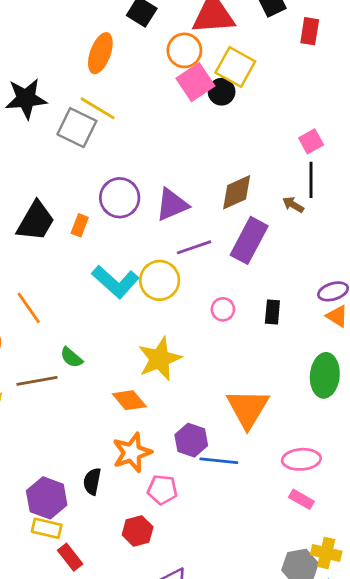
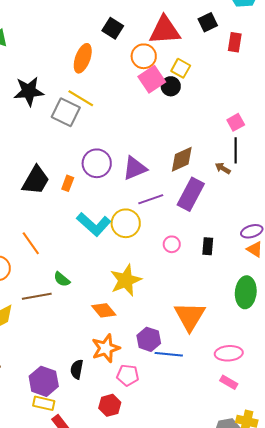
yellow square: (235, 67) -> (181, 68), size x0.7

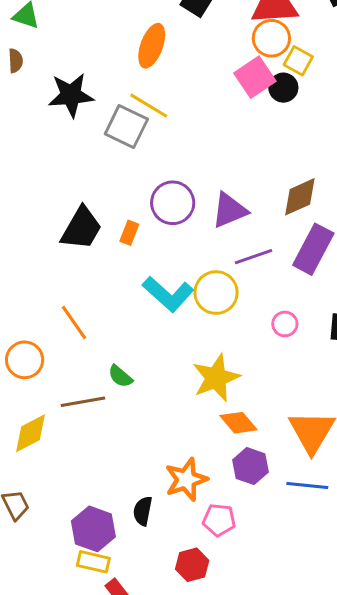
orange circle: (144, 56) -> (271, 38), moved
orange diamond: (104, 310) -> (238, 423), moved
blue line: (169, 354) -> (307, 486), moved

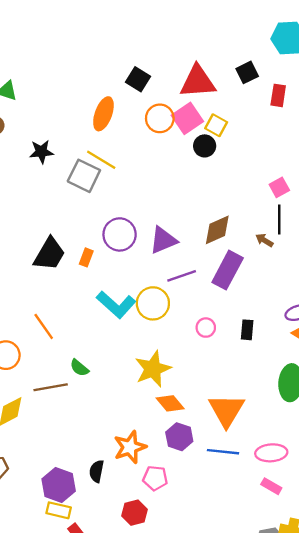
orange circle: (271, 38) -> (160, 118), moved
pink square: (255, 77) -> (187, 118), moved
black star: (71, 95) -> (41, 152), size x0.7

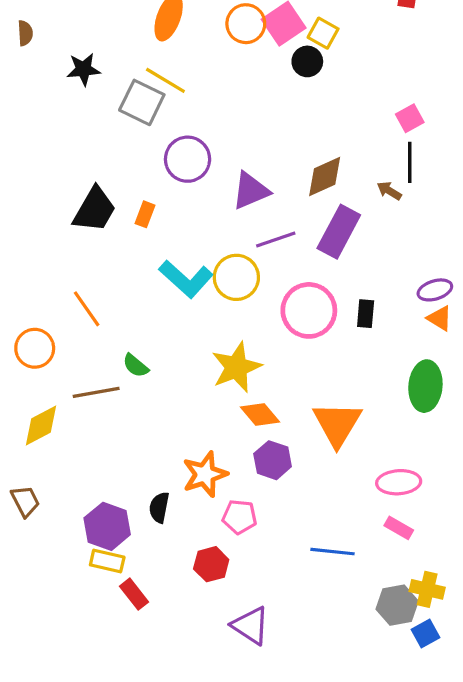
purple circle: (120, 234) -> (188, 159), moved
pink circle: (206, 328) -> (309, 310), size x2.0
blue line: (223, 452) -> (332, 552), moved

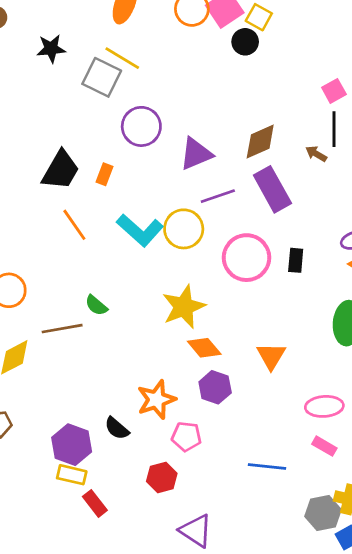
purple rectangle: (339, 232) -> (272, 189), turned -57
orange line: (87, 309) -> (74, 225), moved
orange triangle: (337, 424) -> (271, 356), size x0.7
black semicircle: (159, 507) -> (117, 428), turned -60

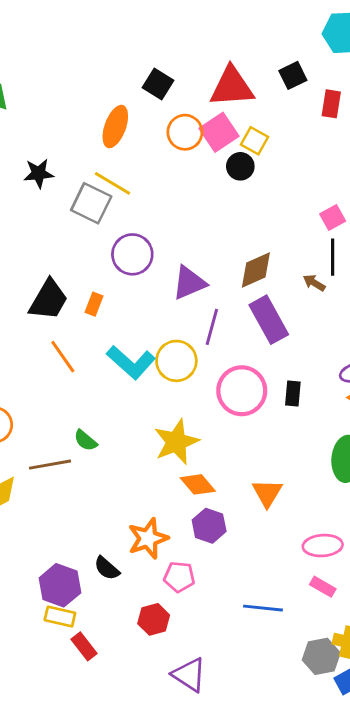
purple line: (218, 196) -> (212, 327), turned -56

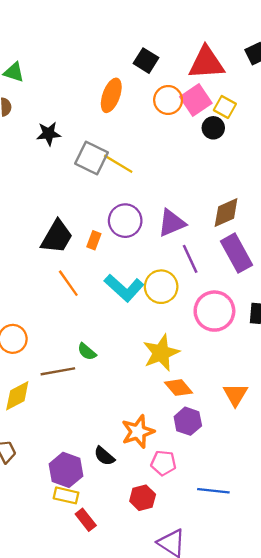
yellow line: (112, 183) -> (118, 164), moved
purple circle: (132, 254) -> (125, 221), moved
purple line: (212, 327) -> (190, 259), turned -40
blue line: (263, 608) -> (213, 491), moved

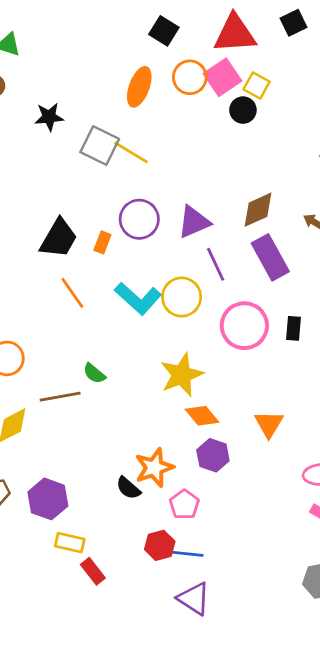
orange ellipse: (111, 95) -> (139, 87), moved
black semicircle: (104, 456) -> (128, 488), moved
pink pentagon: (163, 463) -> (184, 504), turned 30
purple hexagon: (66, 470) -> (48, 499), moved
blue line: (213, 491) -> (184, 554), moved

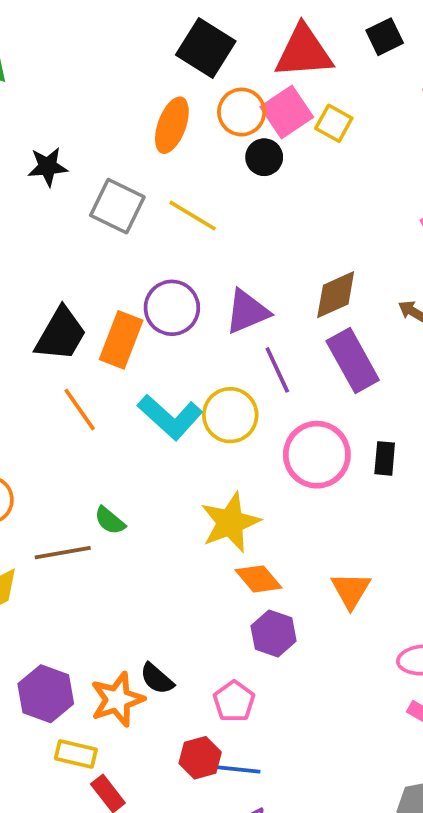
black square: (164, 31) -> (206, 48), size x1.4
black circle: (243, 110) -> (264, 157), moved
yellow line: (131, 152) -> (193, 216), moved
orange rectangle: (102, 242) -> (121, 340), size x1.8
orange star: (154, 468) -> (117, 699), moved

